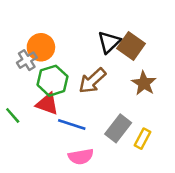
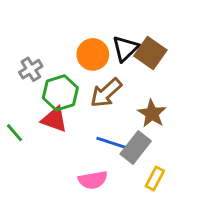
orange circle: (41, 47) -> (93, 54), moved
brown star: (144, 83) -> (152, 114), moved
blue line: (72, 124) -> (112, 143), moved
yellow rectangle: (143, 139) -> (155, 179), moved

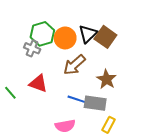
gray cross: (31, 69) -> (32, 48), moved, turned -35
green hexagon: (60, 93) -> (42, 34), moved
gray rectangle: (136, 147) -> (95, 103), turned 60

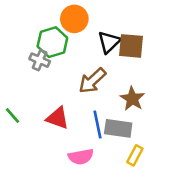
brown square: (105, 37) -> (131, 46), turned -30
orange circle: (65, 38) -> (74, 19), moved
red triangle: (38, 83) -> (58, 118), moved
blue line: (79, 100) -> (98, 124), turned 60

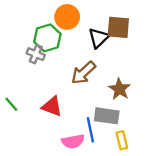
brown square: (131, 46) -> (118, 27), moved
blue line: (98, 124) -> (90, 130), moved
yellow rectangle: (135, 155) -> (122, 140), turned -42

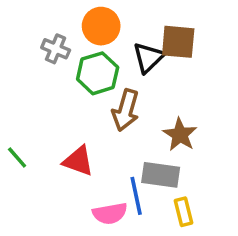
green hexagon: (47, 38) -> (98, 73), moved
gray cross: (36, 54) -> (56, 49), moved
brown arrow: (83, 73) -> (126, 110), turned -32

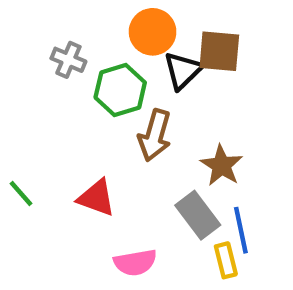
orange circle: (101, 26) -> (153, 32), moved
gray rectangle: (161, 175) -> (198, 215), turned 45
blue line: (136, 196) -> (241, 230), moved

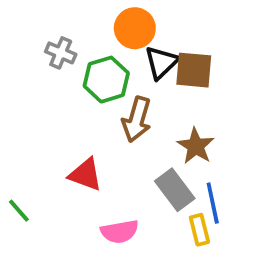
brown square: (219, 51) -> (194, 70), moved
green line: (21, 194) -> (19, 211), moved

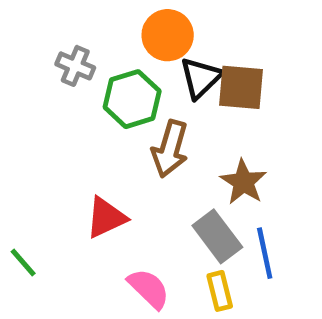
red triangle: (85, 175) -> (106, 218), turned -45
yellow rectangle: (199, 230) -> (220, 291), moved
pink semicircle: (120, 232) -> (149, 289), turned -126

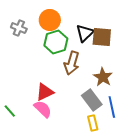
orange circle: (168, 35) -> (50, 20), moved
gray cross: (75, 66) -> (19, 28), moved
pink semicircle: (149, 289) -> (43, 109), moved

